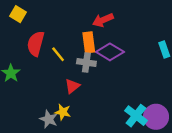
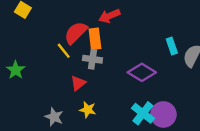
red semicircle: (36, 44) -> (76, 33), moved, turned 30
purple diamond: (110, 52) -> (142, 72), moved
yellow star: (63, 112) -> (88, 110), moved

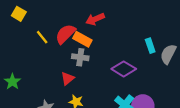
orange rectangle: (95, 39) -> (82, 39), turned -54
yellow line: (64, 51) -> (42, 37), moved
green star: (16, 70) -> (12, 82), moved

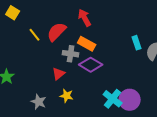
red arrow: (95, 19) -> (85, 18), turned 84
orange rectangle: (82, 39) -> (87, 44), moved
purple diamond: (124, 69) -> (91, 65), moved

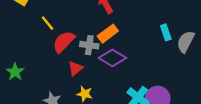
red semicircle: (57, 32) -> (64, 42), moved
orange rectangle: (87, 44) -> (108, 34), turned -66

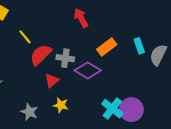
orange rectangle: (108, 34) -> (107, 47), moved

